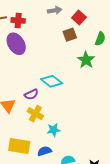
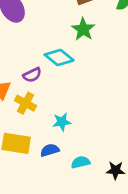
green star: (86, 60) -> (83, 29), moved
yellow cross: (35, 114) -> (26, 103), moved

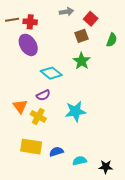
cyan diamond: (59, 57) -> (51, 73), moved
cyan star: (62, 122) -> (75, 111), moved, size x1.5

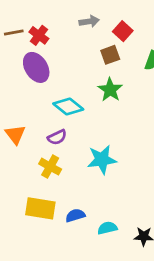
red cross: (30, 22) -> (39, 35), turned 32
orange triangle: (20, 106) -> (15, 134), moved

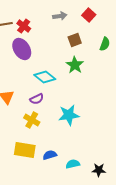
red square: (123, 31) -> (89, 15), moved

